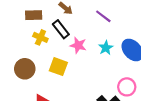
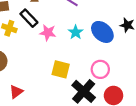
yellow square: (58, 67) -> (61, 69), moved

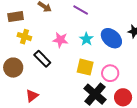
black rectangle: (29, 18) -> (42, 59), moved
yellow square: (61, 69) -> (85, 67), moved

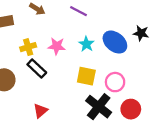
yellow cross: (24, 37) -> (28, 47), moved, turned -32
red triangle: (32, 96) -> (40, 111), moved

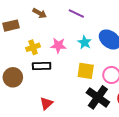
black rectangle: (37, 69) -> (42, 66), turned -42

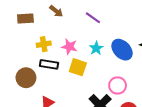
yellow square: (86, 71) -> (78, 67), moved
brown circle: (13, 77) -> (26, 78), moved

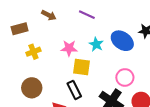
yellow cross: (44, 44) -> (33, 52), moved
black rectangle: (49, 64) -> (74, 90), moved, turned 66

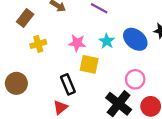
brown rectangle: (20, 29) -> (25, 18), turned -42
brown circle: (32, 88) -> (16, 83), moved
black rectangle: (74, 90) -> (68, 84), moved

